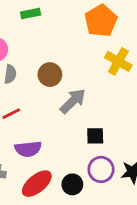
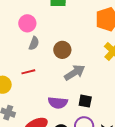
purple semicircle: (28, 149) -> (58, 103), moved

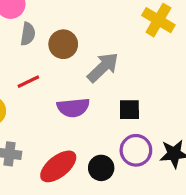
brown circle: (62, 50) -> (63, 44), moved
purple semicircle: (58, 103) -> (73, 108), moved

